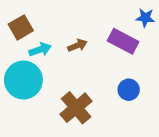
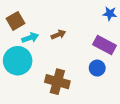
purple rectangle: (123, 41) -> (104, 45), moved
brown cross: (76, 108) -> (57, 82), turned -35

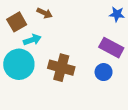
brown arrow: (58, 35) -> (45, 13), moved, turned 48
brown cross: (57, 82) -> (61, 68), moved

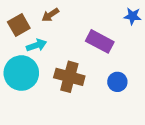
brown arrow: (45, 13) -> (50, 15), turned 120
purple rectangle: (111, 48) -> (100, 41), moved

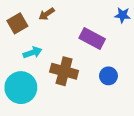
cyan arrow: (36, 45) -> (33, 53), moved
cyan circle: (21, 73) -> (21, 88), moved

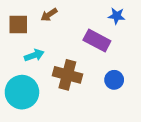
blue star: (122, 15) -> (117, 16), moved
brown square: (17, 23) -> (18, 25), turned 30

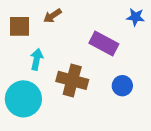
blue star: (117, 16) -> (136, 17), moved
cyan arrow: (34, 55) -> (37, 59), turned -60

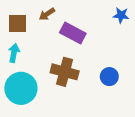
purple rectangle: (104, 44) -> (73, 33), moved
cyan arrow: (37, 59) -> (14, 53), moved

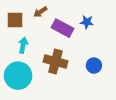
blue star: (121, 15) -> (87, 22), moved
cyan arrow: (14, 53) -> (23, 45), moved

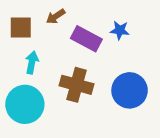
blue circle: (94, 66) -> (130, 90), size x1.6

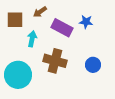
cyan arrow: (32, 62) -> (32, 39), moved
blue circle: (130, 90) -> (93, 65), size x0.6

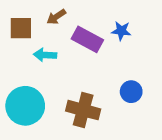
cyan arrow: (32, 39) -> (45, 55), turned -98
brown cross: (55, 61) -> (83, 110), moved

